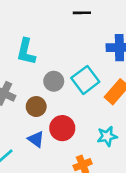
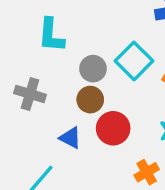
brown circle: (36, 107) -> (90, 100), moved
blue triangle: (36, 139) -> (70, 138), moved

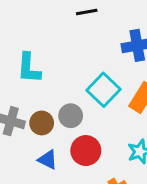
gray circle: (93, 69) -> (71, 116), moved
brown circle: (90, 100) -> (42, 123), moved

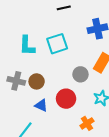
cyan square: (103, 90) -> (57, 44), moved, turned 30
gray circle: (71, 116) -> (80, 74), moved

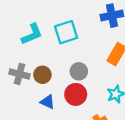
cyan L-shape: (27, 46) -> (32, 34), turned -115
gray circle: (80, 74) -> (79, 71), moved

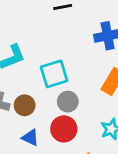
cyan square: (66, 32) -> (54, 74), moved

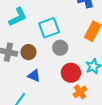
red circle: (64, 129) -> (71, 73), moved

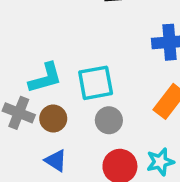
cyan L-shape: (18, 17) -> (45, 78), moved

